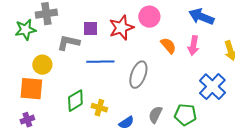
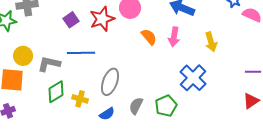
purple square: (90, 29) -> (71, 20), turned -35
gray L-shape: (68, 43) -> (49, 64), moved
gray ellipse: (138, 75) -> (110, 82), moved
green pentagon: (185, 115) -> (166, 106), turned -30

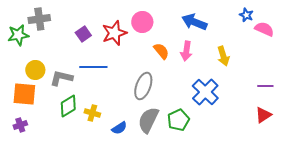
gray ellipse: (110, 82) -> (143, 86), moved
gray semicircle: (136, 106) -> (148, 120), size x1.5

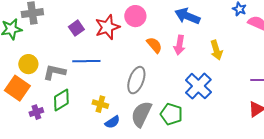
orange square: (24, 94) -> (17, 88), turned 30
yellow cross: (92, 113) -> (100, 104), moved
green pentagon: (178, 120) -> (171, 114), turned -30
purple cross: (20, 125) -> (36, 112), moved

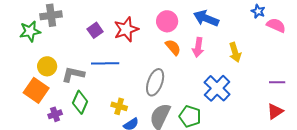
pink circle: (135, 16) -> (167, 21), moved
green diamond: (61, 100) -> (80, 102), turned -35

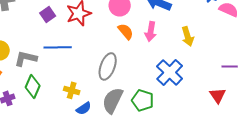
red triangle: (275, 111) -> (218, 95), moved, turned -30

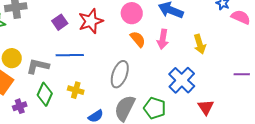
yellow cross: (72, 90) -> (76, 90), moved
red triangle: (218, 95) -> (206, 107), moved

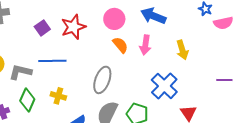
pink semicircle: (241, 17) -> (223, 23), turned 144

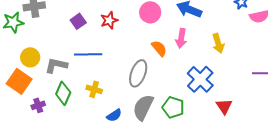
red star: (73, 27) -> (109, 20), size x0.7
orange semicircle: (120, 45) -> (159, 48), moved

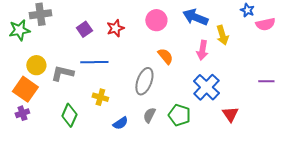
pink arrow: (181, 38) -> (202, 50), moved
yellow arrow: (218, 43) -> (222, 35), moved
green diamond: (63, 93) -> (69, 115), moved
purple cross: (38, 105) -> (22, 113), moved
gray semicircle: (143, 107) -> (149, 115), size x0.6

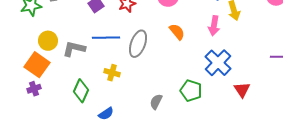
gray ellipse: (144, 81) -> (138, 44), moved
gray semicircle: (149, 115) -> (156, 102), moved
blue semicircle: (120, 123) -> (106, 114), moved

